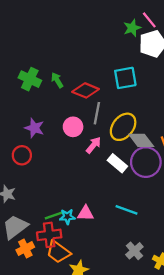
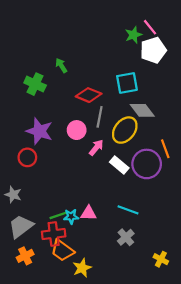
green arrow: (57, 80) -> (61, 65), moved
purple star: (34, 128) -> (39, 131), size x1.4
gray diamond: (141, 140) -> (142, 110), moved
orange cross: (25, 249) -> (25, 256), moved
gray cross: (134, 251) -> (126, 237), moved

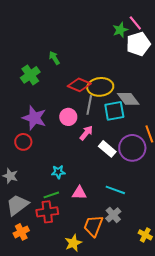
cyan square: (127, 83) -> (114, 111), moved
green cross: (35, 84) -> (30, 75), turned 30
yellow ellipse: (125, 130) -> (100, 87), moved, turned 45
cyan star: (71, 216) -> (58, 172), moved
orange trapezoid: (62, 250) -> (93, 226), moved, turned 75

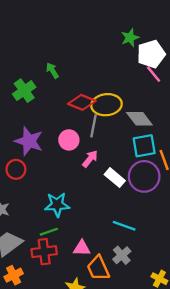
pink line: (135, 23) -> (154, 74), moved
cyan square: (114, 111) -> (144, 146), moved
cyan star: (58, 172) -> (57, 205), size x1.5
pink triangle: (79, 193) -> (82, 248), moved
orange trapezoid: (93, 226) -> (98, 268), turned -45

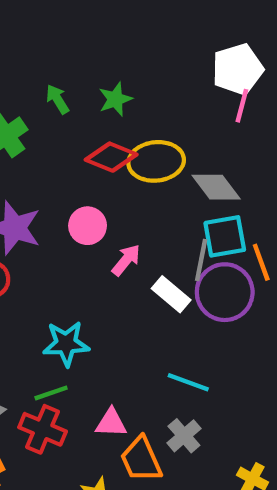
green star: (130, 38) -> (115, 99), moved
pink line: (154, 74) -> (242, 106), turned 54
gray line: (94, 126) -> (201, 260), moved
red cross: (44, 252) -> (43, 429), turned 30

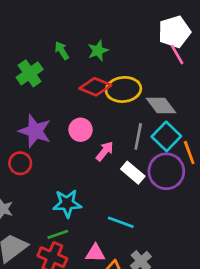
pink line: (242, 106) -> (177, 55), turned -45
cyan square: (225, 236) -> (166, 136), turned -36
gray line: (201, 260) -> (138, 136), moved
cyan line: (188, 382) -> (121, 222), moved

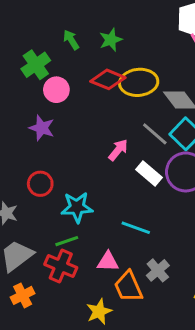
pink circle: (81, 130) -> (56, 90), moved
purple star: (35, 131) -> (42, 128), size x0.7
gray line: (138, 136) -> (155, 134), turned -60
red circle: (20, 163) -> (40, 184), moved

